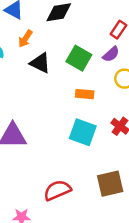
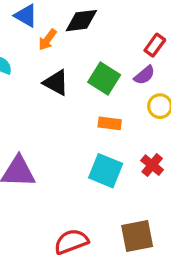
orange arrow: (25, 39) -> (47, 40), moved

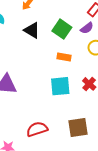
cyan square: (106, 171) -> (60, 86), turned -30

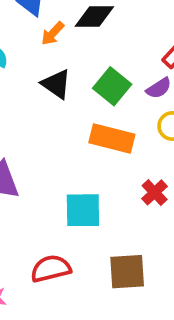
orange rectangle: (64, 57) -> (112, 139), size x1.6
cyan square: (60, 86) -> (83, 210), moved

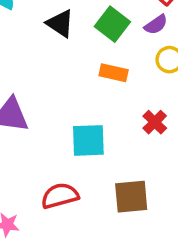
orange rectangle: (112, 139) -> (114, 73), size x0.7

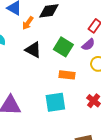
cyan square: (88, 140) -> (55, 102), moved

